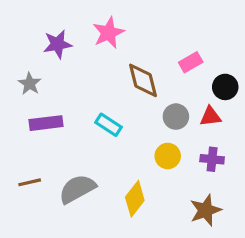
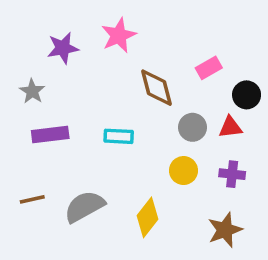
cyan rectangle: (108, 125) -> (119, 136), turned -30

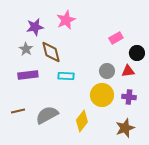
brown diamond: (156, 88) -> (51, 52), moved
gray star: (32, 91) -> (26, 49), moved
yellow circle: (183, 171) -> (102, 95), size x1.5

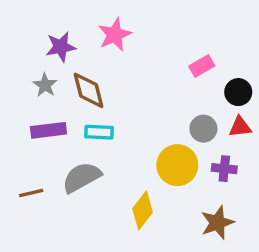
gray circle: (107, 71) -> (203, 129), moved
red triangle: (128, 71) -> (240, 127), moved
cyan rectangle: (66, 76) -> (99, 132), moved
gray semicircle: (47, 115) -> (82, 177), moved

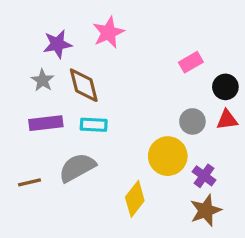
purple cross: (224, 169) -> (204, 176), moved, turned 30

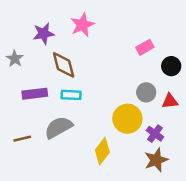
gray star: (43, 80) -> (15, 59), moved
red triangle: (227, 120) -> (170, 101), moved

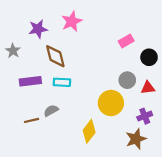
gray semicircle: (59, 127) -> (51, 111), size x0.6
purple cross: (155, 134) -> (145, 116), moved, turned 32
brown line: (22, 139) -> (31, 120), moved

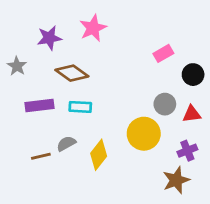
brown diamond: (55, 56) -> (72, 73), turned -40
yellow diamond: (89, 131) -> (99, 155), moved

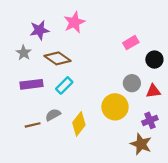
gray star: (17, 66) -> (24, 53), moved
cyan rectangle: (80, 107) -> (64, 85), turned -48
brown star: (176, 180) -> (141, 144), turned -30

